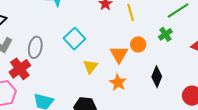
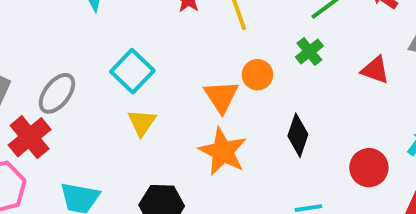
gray ellipse: (35, 47) -> (57, 93), turned 30
yellow triangle: (91, 66) -> (142, 122), moved
orange star: (118, 83) -> (223, 151), size x1.4

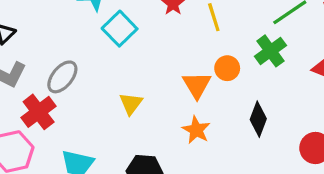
green cross: (309, 51) -> (270, 51), size x1.4
cyan square: (132, 71) -> (120, 29), moved
orange star: (223, 151) -> (196, 130), size x0.7

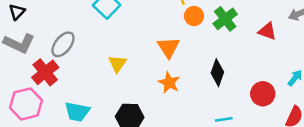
orange circle: (227, 68) -> (194, 16), moved

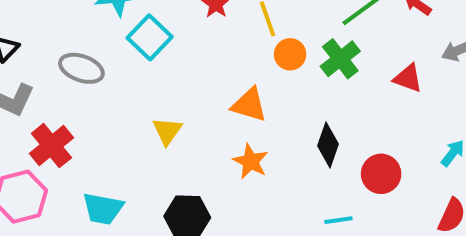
gray ellipse: (63, 44) -> (81, 68), moved, turned 72
orange triangle: (168, 47) -> (249, 105), turned -40
red circle: (263, 94) -> (381, 174), moved

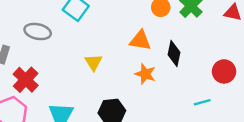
black diamond: (328, 145) -> (174, 54), moved

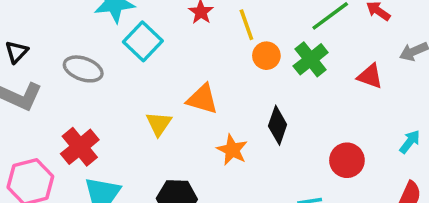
orange triangle: (140, 40) -> (202, 99), moved
red cross: (26, 80) -> (80, 147), moved

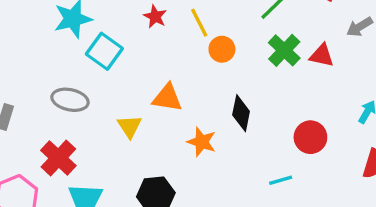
green cross: (311, 59) -> (284, 50), moved
gray ellipse: (83, 69) -> (70, 100), moved

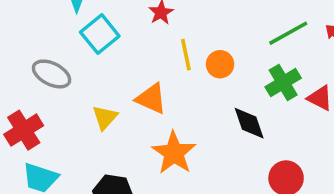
yellow line: (199, 23) -> (186, 55), moved
black diamond: (241, 113) -> (249, 123), moved, turned -45
orange star: (202, 142) -> (174, 153), size x1.4

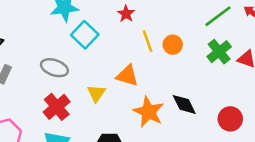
black diamond: (249, 123) -> (184, 104), moved
red cross: (24, 130) -> (57, 107), moved

